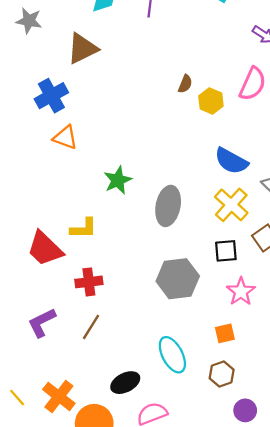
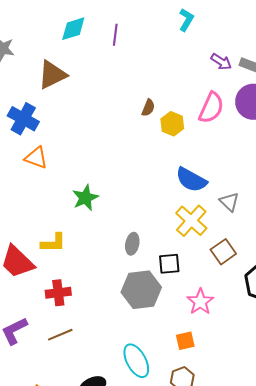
blue cross: (51, 96) -> (23, 119), turned -32
gray ellipse: (168, 206) -> (132, 244), moved, size x0.6
black square: (226, 251) -> (169, 264), moved
brown line: (91, 327) -> (60, 335), turned 35

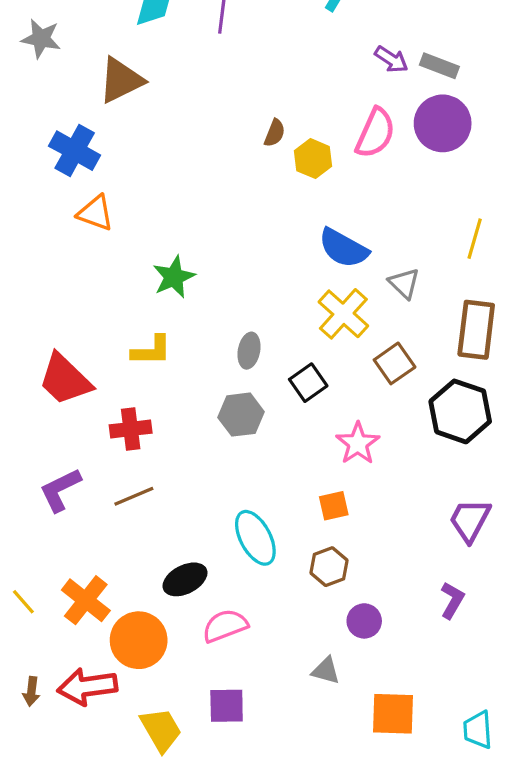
yellow L-shape: (53, 243) -> (151, 351), moved
black square: (169, 264) -> (308, 383), turned -30
gray hexagon: (141, 290) -> (241, 415), moved, size x0.7

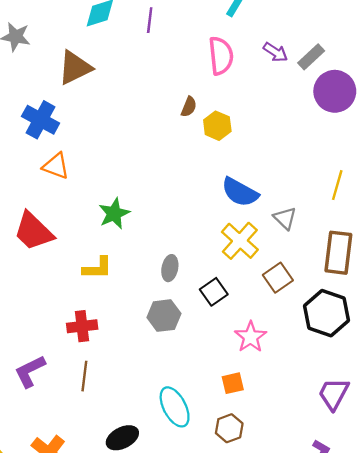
gray rectangle: (439, 66) -> (311, 57), turned -64
purple circle: (443, 123) -> (335, 91), moved
pink semicircle: (375, 133) -> (221, 56), moved, turned -30
red trapezoid: (65, 379) -> (33, 231), moved
brown line: (134, 496) -> (84, 376), turned -60

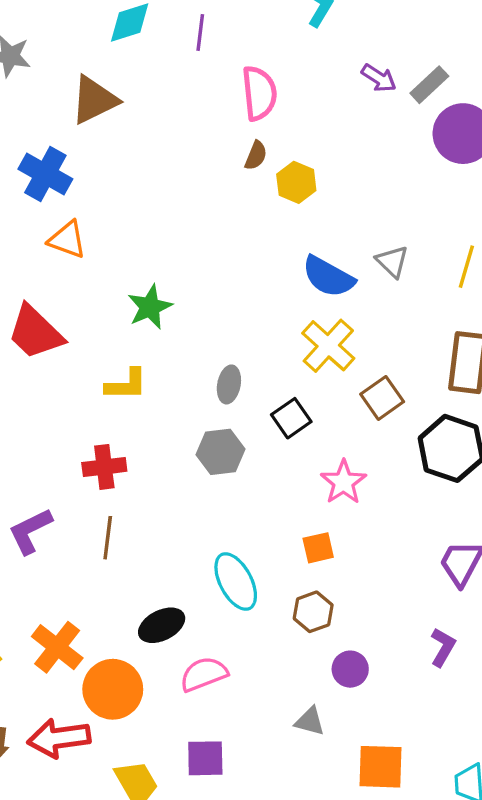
pink semicircle: (221, 56) -> (259, 93), moved
gray triangle: (285, 218) -> (392, 262), moved

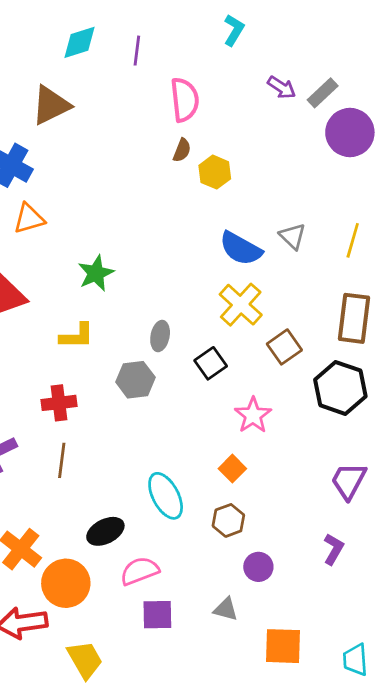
orange triangle: (67, 240) -> (29, 219), turned -36
gray hexagon: (221, 452) -> (135, 380), moved
orange square: (318, 548) -> (232, 469), turned -32
purple square: (205, 758) -> (157, 615), moved

